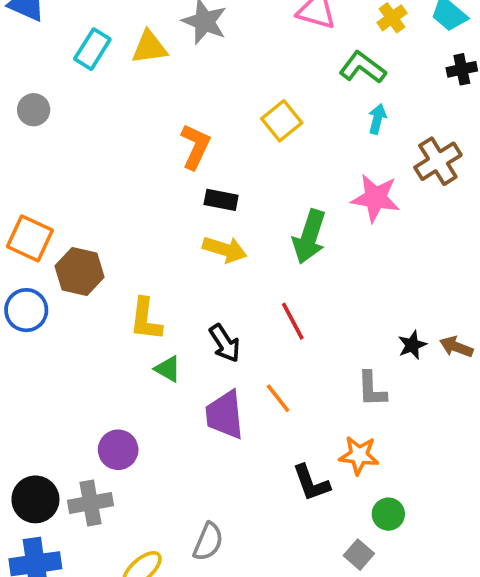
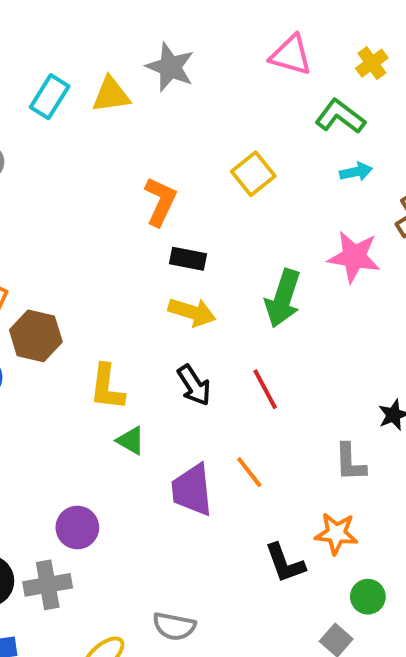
cyan arrow: (377, 119) -> (356, 172), turned 64
black arrow: (225, 343) -> (194, 385), moved
gray semicircle: (208, 542) -> (174, 626), turned 78

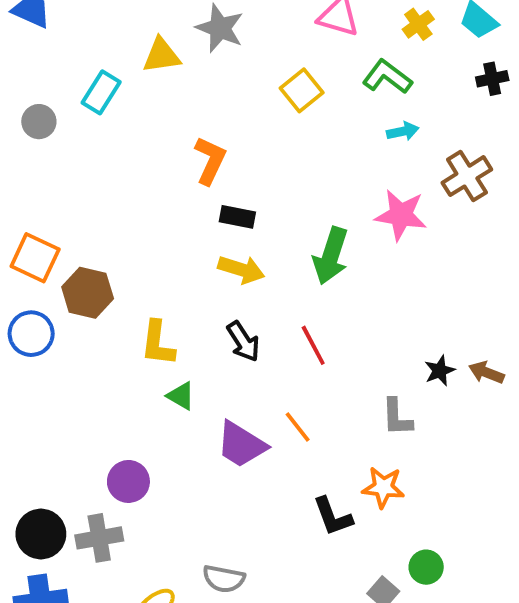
cyan rectangle: (50, 97) -> (101, 92), moved
yellow square: (253, 174) -> (302, 90), moved
purple trapezoid: (192, 490) -> (241, 445), turned -52
green circle: (368, 597) -> (426, 567), moved

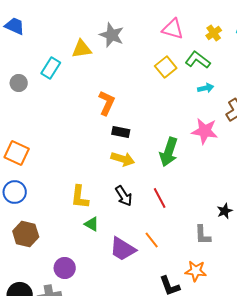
yellow square: (302, 90) -> (166, 67), moved
brown hexagon: (88, 293) -> (26, 234), moved

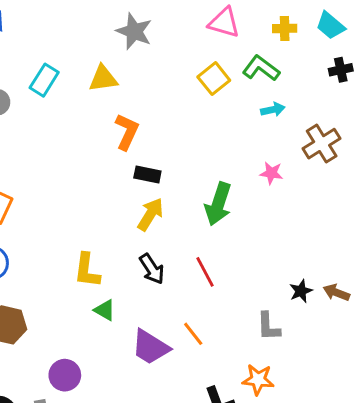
yellow cross: (214, 33) -> (285, 28), turned 35
yellow triangle: (82, 49) -> (103, 79), moved
pink star: (205, 131) -> (271, 173), size x0.6
yellow arrow: (123, 159) -> (150, 214), turned -75

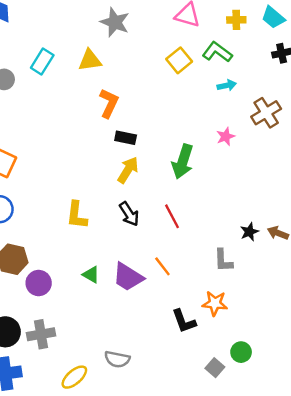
pink star: (271, 173) -> (226, 137), turned -30
green triangle: (105, 310) -> (91, 275), moved
purple circle: (65, 375) -> (39, 283), moved

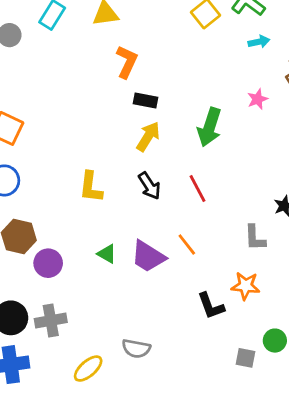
gray square: (215, 368) -> (246, 358), turned -30

